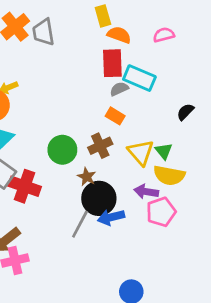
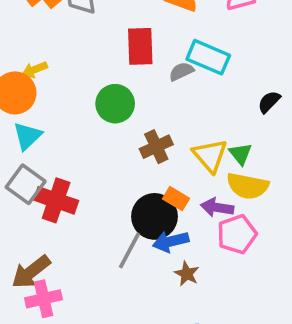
red rectangle: (112, 63) -> (140, 46), moved
orange rectangle: (115, 116) -> (176, 199), moved
green circle: (62, 150) -> (115, 104), moved
brown star: (87, 177) -> (187, 274), moved

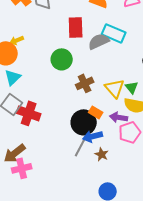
gray semicircle: (181, 71) -> (99, 41), size x1.5
gray line: (129, 250) -> (81, 146), moved

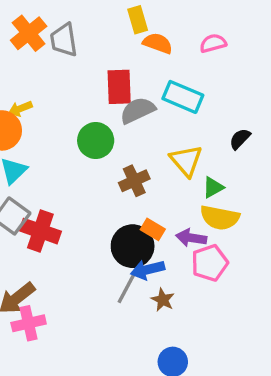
gray semicircle: (99, 41) -> (138, 110), moved
green triangle: (132, 87) -> (213, 187), turned 40
yellow triangle: (115, 88) -> (186, 161), moved

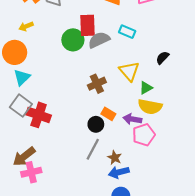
cyan rectangle: (183, 97) -> (127, 32), size x0.7
yellow arrow: (20, 109) -> (26, 26), moved
green circle: (96, 140) -> (73, 40), moved
black circle: (133, 246) -> (96, 124), size x0.6
blue arrow: (148, 270) -> (119, 172), moved

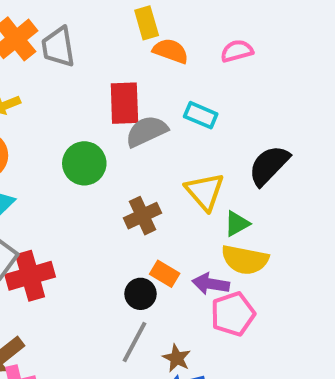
green circle: (73, 40) -> (84, 163), moved
black semicircle: (163, 58) -> (269, 165), size x1.6
red cross: (39, 115) -> (30, 276), turned -35

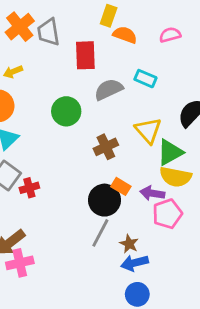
yellow rectangle: (147, 23) -> (109, 16), turned 35
red rectangle: (124, 103) -> (85, 55), moved
green triangle: (237, 224) -> (170, 152), size x1.5
red cross: (30, 276) -> (29, 188), size x0.6
black circle: (141, 294) -> (104, 200), size x1.5

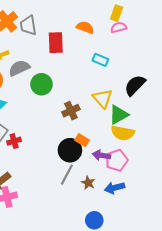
yellow rectangle: (109, 16) -> (117, 13), moved
gray semicircle: (109, 89) -> (19, 68), moved
purple arrow: (152, 193) -> (101, 155), moved
blue arrow: (135, 263) -> (115, 188), moved

